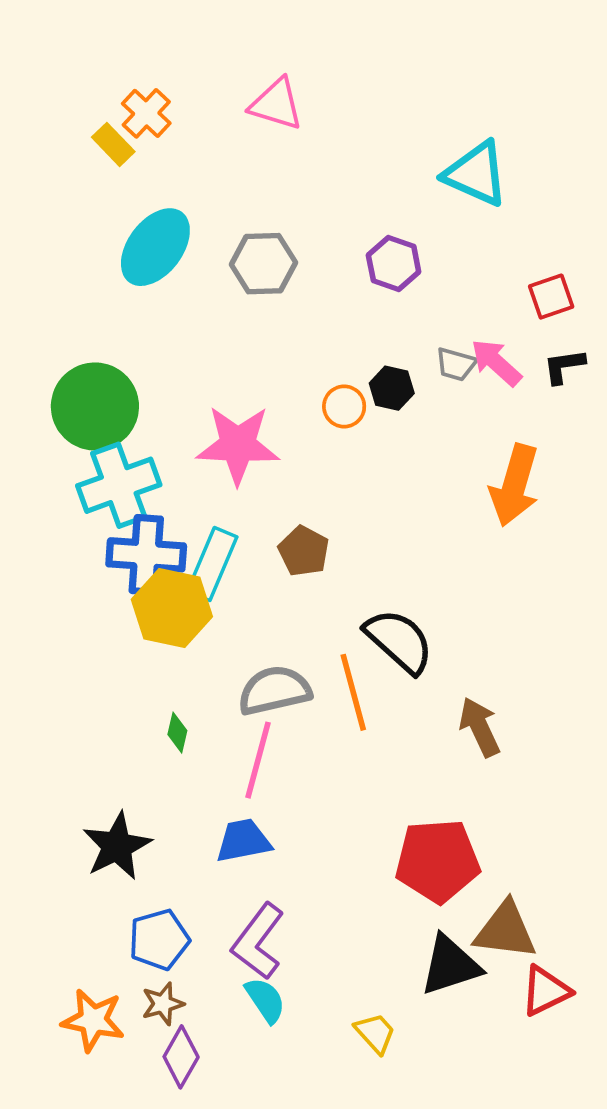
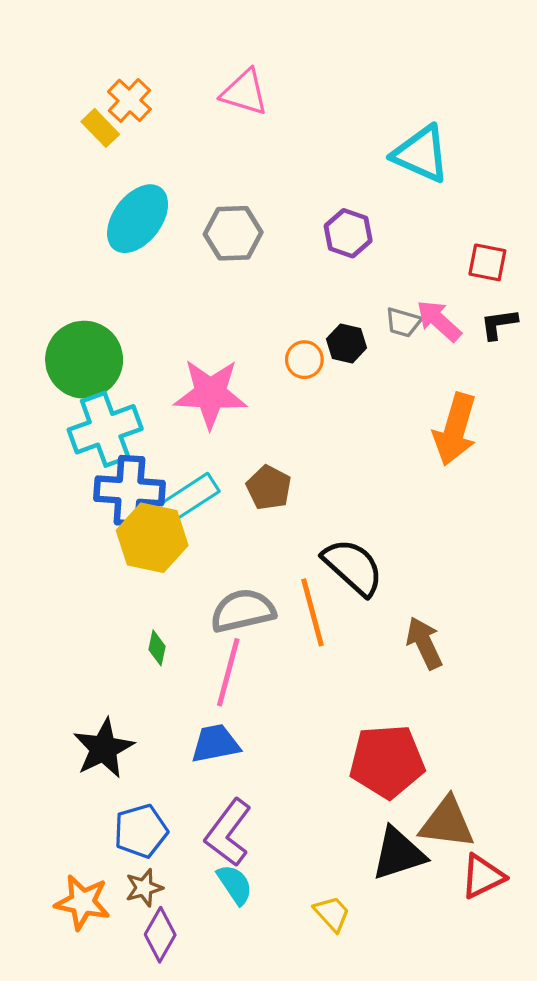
red square: (551, 297) -> (487, 262), turned 30
cyan rectangle: (212, 564) -> (188, 499), turned 34

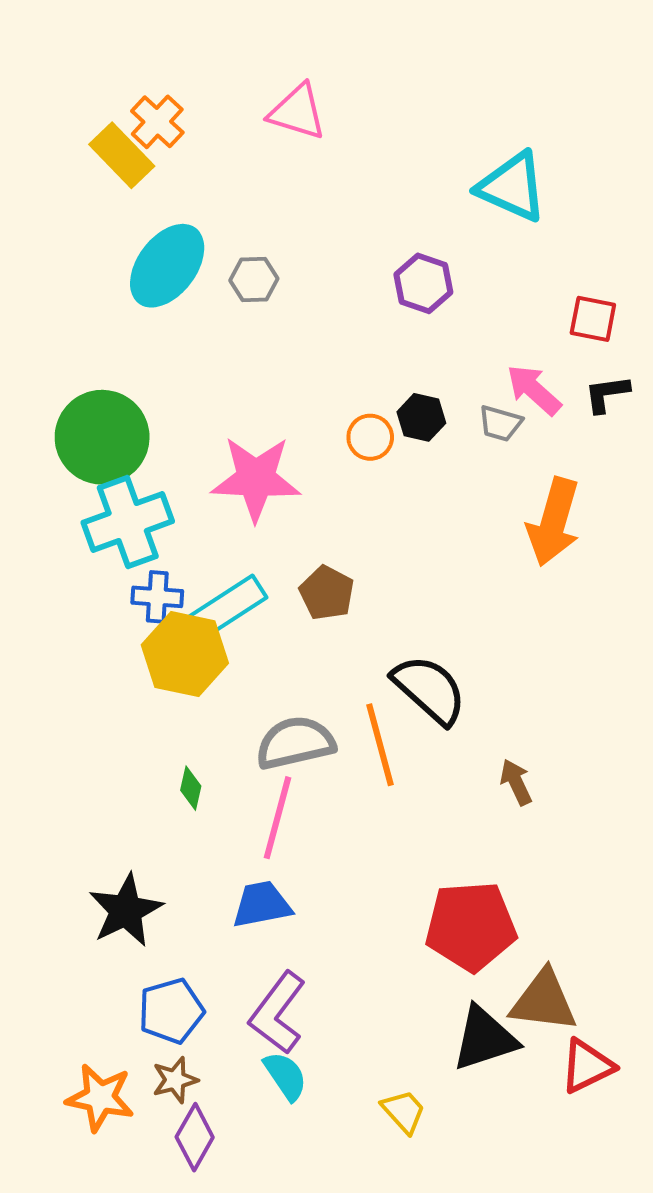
yellow rectangle: (100, 128) -> (122, 155), size x1.4
gray hexagon: (233, 233) -> (254, 279), moved, size x0.7
gray trapezoid: (403, 322) -> (500, 423), moved
blue cross: (129, 491) -> (157, 597), size x0.6
brown arrow: (424, 643) -> (516, 782), size x0.7

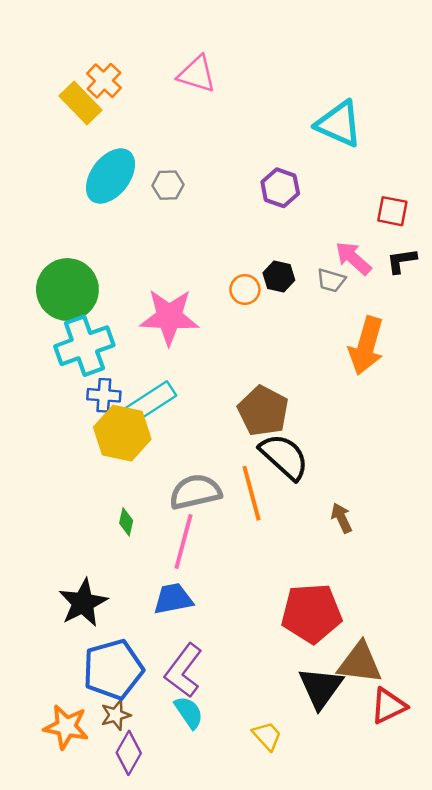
brown pentagon: (327, 593) -> (263, 411), moved, size x1.4
blue pentagon: (171, 1011) -> (113, 669), size x1.4
black triangle: (485, 1039) -> (321, 688), turned -36

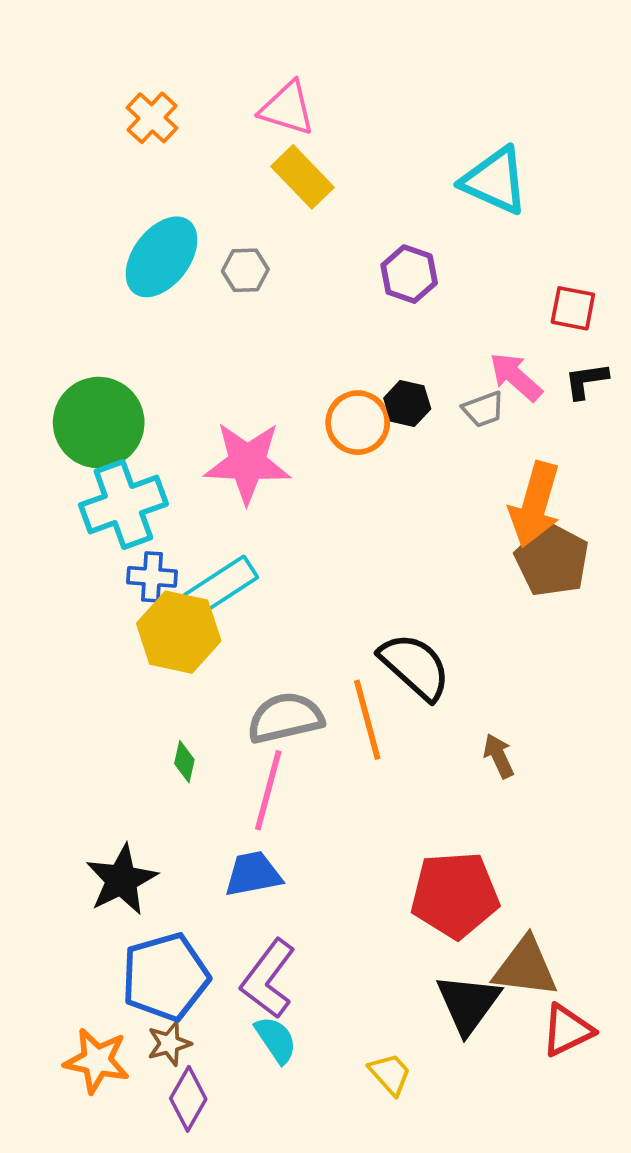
yellow rectangle: (80, 103) -> (302, 177), moved
gray trapezoid: (331, 280) -> (483, 409), turned -36
orange circle: (245, 290) -> (358, 423), size x1.4
brown pentagon: (263, 411) -> (552, 560), moved

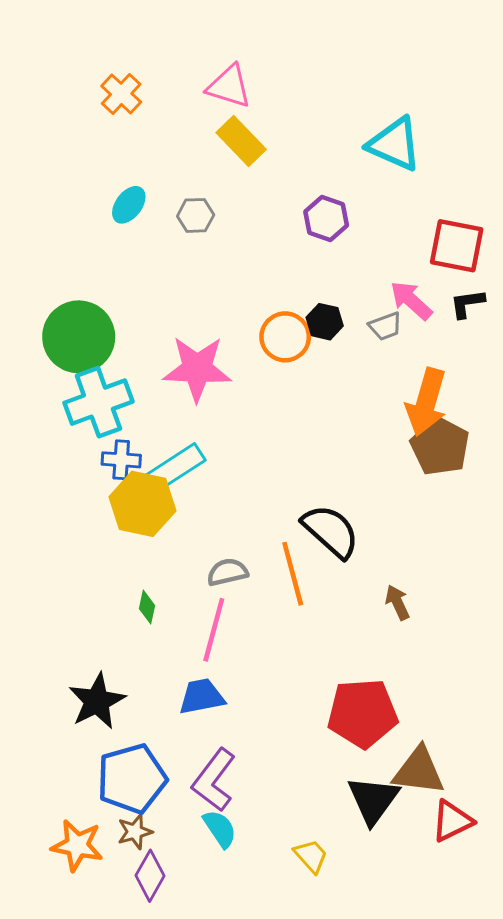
cyan ellipse: (162, 257) -> (129, 205), size x0.6
red square: (573, 308) -> (457, 246), size x1.5
gray semicircle: (285, 718) -> (227, 572), size x0.7

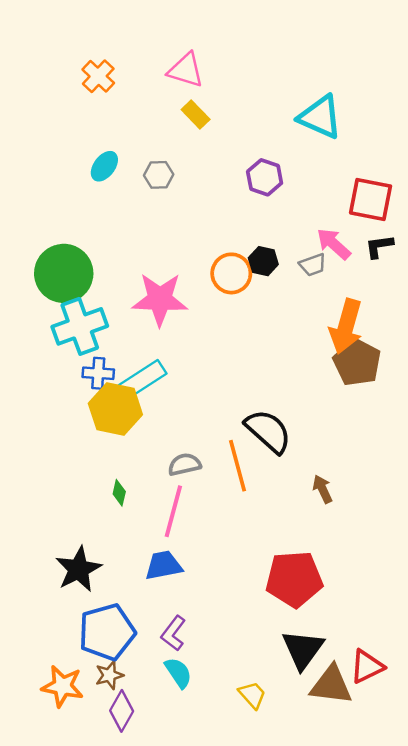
yellow rectangle: (241, 141) -> (196, 114), size x0.7
brown triangle: (419, 771) -> (331, 685), moved
purple L-shape: (214, 780) -> (173, 633), size x0.7

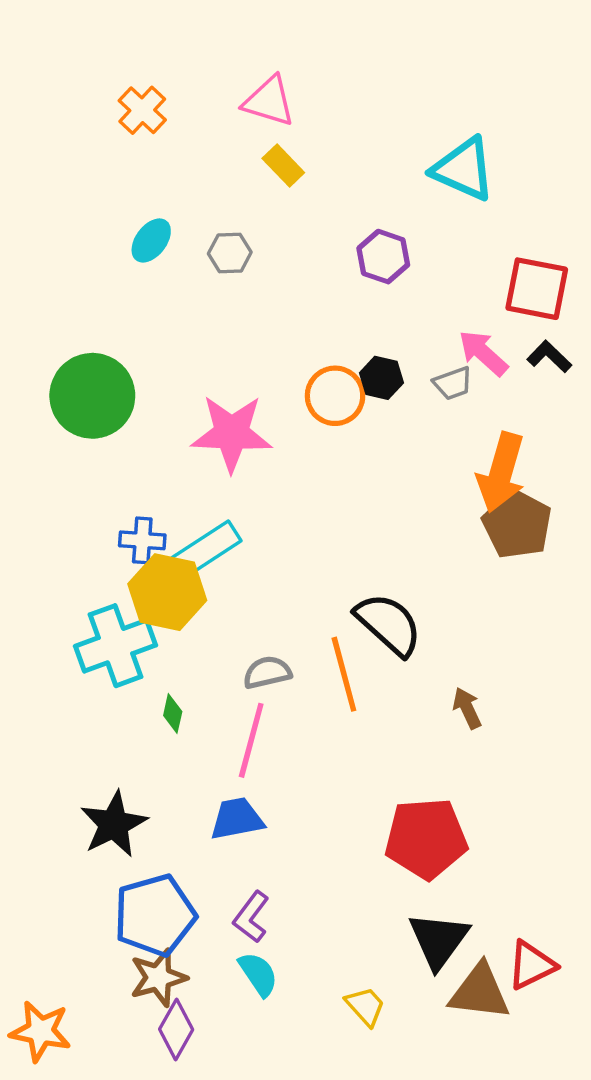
black L-shape: (379, 246) -> (549, 357), turned 52
cyan cross: (80, 326) -> (116, 646), moved
brown star: (109, 675) -> (158, 978), size x1.4
orange star: (62, 686) -> (41, 1031), moved

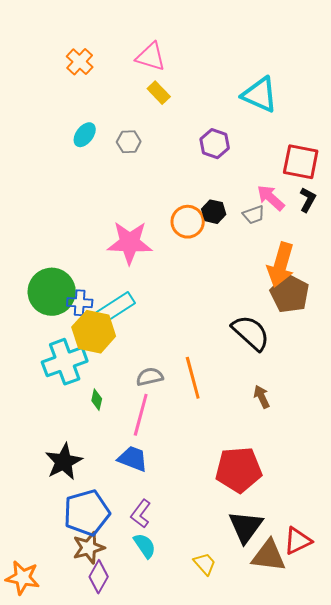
black L-shape: (549, 357) -> (308, 200), turned 75
green circle: (92, 396) -> (52, 292), moved
black semicircle: (389, 624) -> (251, 333), moved
blue trapezoid: (237, 819) -> (133, 459), turned 32

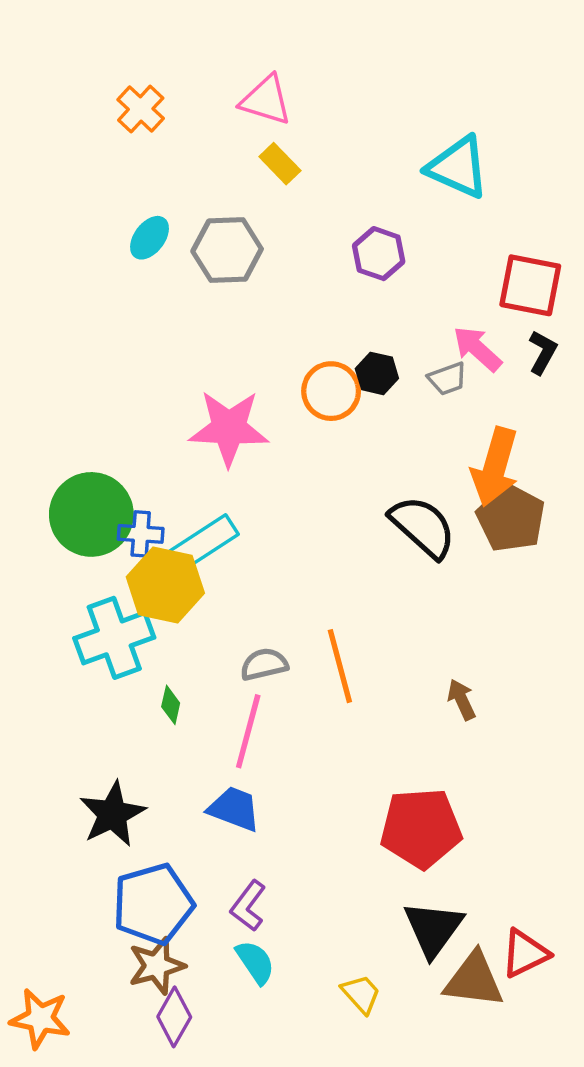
gray hexagon: (129, 142) -> (227, 250), size x1.6
black semicircle: (251, 333) -> (423, 527), moved

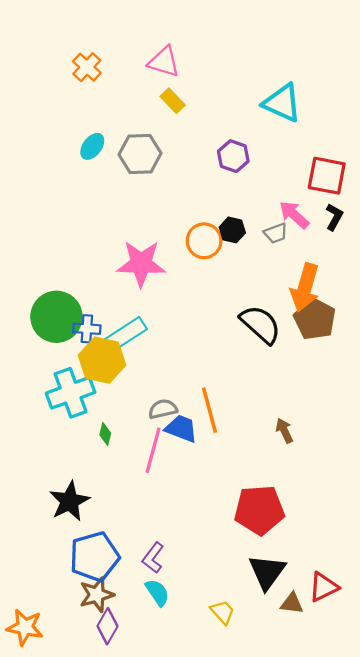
blue trapezoid: (234, 809) -> (181, 429), moved
brown triangle: (474, 980) -> (292, 603), size x0.6

